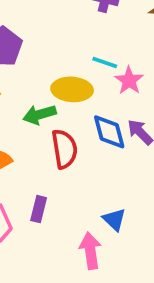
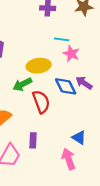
cyan line: (105, 62) -> (62, 39), moved

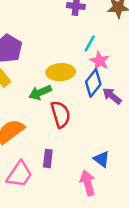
cyan line: (62, 39) -> (90, 44), turned -72
blue diamond: (66, 86) -> (93, 83), moved, turned 60

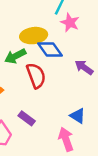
blue diamond: (93, 83) -> (50, 49), moved, turned -70
purple arrow: (112, 96) -> (84, 67), moved
purple rectangle: (48, 159) -> (27, 118), turned -56

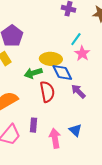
purple arrow: (84, 67) -> (78, 91), moved
purple rectangle: (27, 118) -> (34, 125), turned 48
pink arrow: (66, 139) -> (55, 138), moved

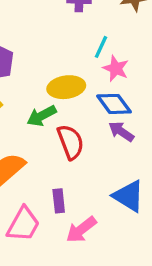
blue diamond: (62, 72) -> (114, 104), moved
blue triangle: (75, 130) -> (129, 196), size x1.5
pink arrow: (55, 138) -> (81, 230), moved, turned -108

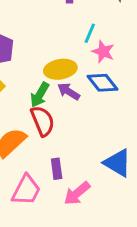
green arrow: (42, 116) -> (40, 95), turned -30
purple arrow: (121, 132) -> (69, 91), moved
red semicircle: (71, 142) -> (43, 121), moved

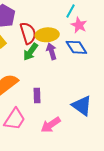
purple arrow: (69, 91) -> (52, 51), turned 35
red semicircle: (43, 121) -> (28, 33), moved
purple rectangle: (57, 169) -> (37, 95), moved

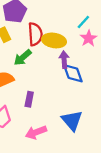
blue diamond: (76, 47) -> (73, 73), moved
purple arrow: (52, 51) -> (64, 60), moved
green arrow: (31, 52) -> (23, 57), moved

